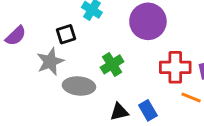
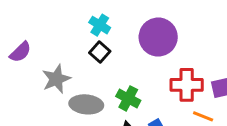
black square: (66, 34) -> (100, 52), moved, turned -30
green cross: (112, 64) -> (128, 98), moved, turned -30

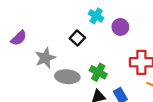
cyan cross: (100, 25) -> (96, 16), moved
purple circle: (158, 37) -> (120, 27), size x0.6

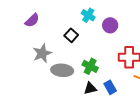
purple semicircle: (19, 38) -> (32, 20), moved

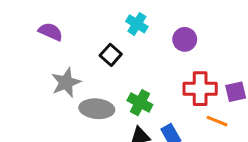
purple semicircle: (32, 20) -> (51, 32), turned -112
purple circle: (110, 25) -> (185, 39), moved

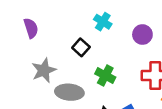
purple semicircle: (51, 32) -> (31, 28), turned 48
green cross: (140, 103) -> (105, 76), moved

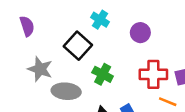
black square: (81, 47) -> (78, 46), size x1.5
gray star: (44, 70) -> (40, 69), turned -30

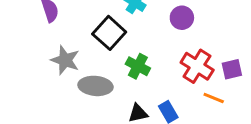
red cross: (153, 74) -> (197, 66), turned 32

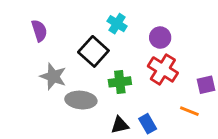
green cross: (138, 66) -> (120, 82), turned -35
red cross: (197, 66) -> (163, 69), moved

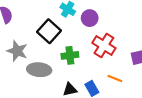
purple circle: (160, 38) -> (90, 18), moved
orange line: (189, 111) -> (115, 78), moved

